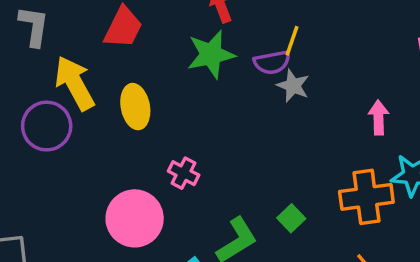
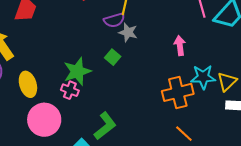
green star: (211, 54) -> (77, 71), moved
yellow ellipse: (135, 107) -> (28, 84), moved
green square: (291, 218) -> (113, 57), moved

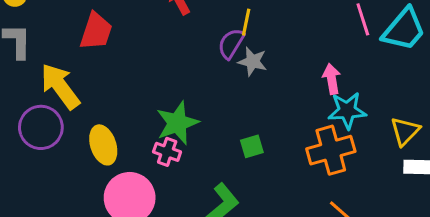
purple semicircle: (114, 20) -> (231, 43), turned 140
green square: (113, 57) -> (252, 146), moved, turned 35
cyan star: (203, 77) -> (347, 111), moved

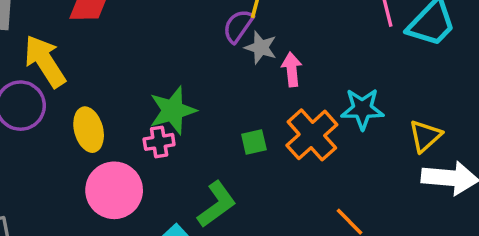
pink arrow: (332, 79) -> (292, 69), moved
orange cross: (331, 150) -> (312, 135), moved, turned -30
pink cross: (167, 152) -> (159, 142), turned -32

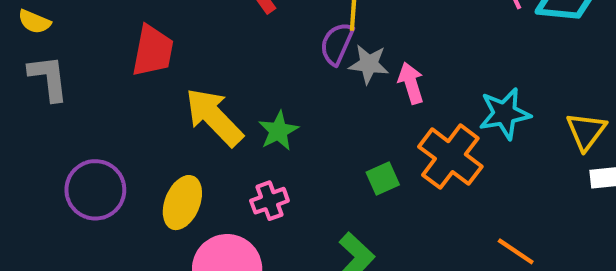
yellow arrow: (45, 61) -> (214, 117), moved
green star: (173, 110) -> (278, 131), moved, size x0.7
yellow ellipse: (89, 130) -> (182, 203), turned 48

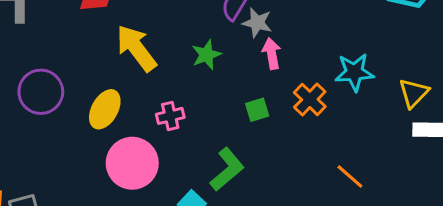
pink arrow: (411, 83) -> (272, 54), moved
green star: (278, 131) -> (206, 55), moved
orange cross: (450, 157) -> (310, 99), size x0.7

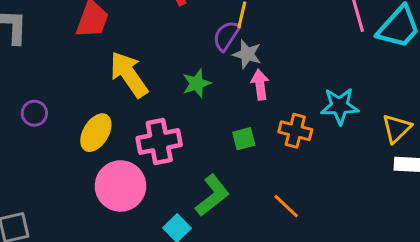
purple circle: (41, 92) -> (34, 113), size x0.6
orange cross: (310, 99) -> (295, 131), turned -32
pink cross: (170, 116) -> (159, 141), size x1.6
orange line: (350, 176) -> (286, 206), moved

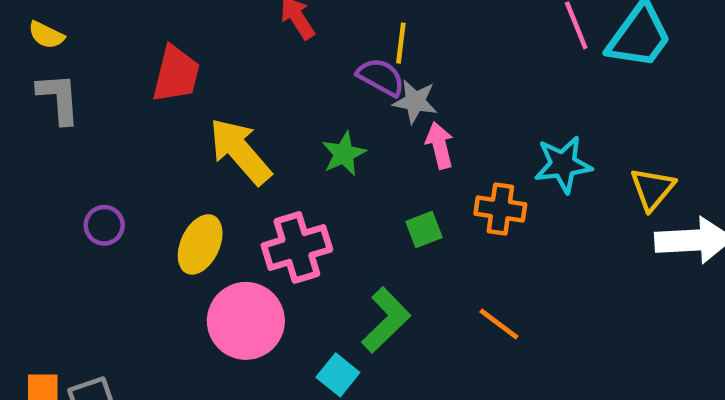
purple semicircle: (226, 36) -> (381, 77), turned 92

